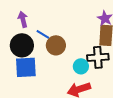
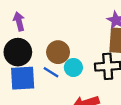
blue line: (43, 34) -> (51, 72), moved
cyan circle: (81, 66) -> (73, 67), moved

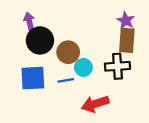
black circle: (18, 52) -> (40, 40), moved
blue line: (51, 72) -> (66, 80), moved, turned -42

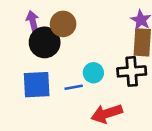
brown circle: (68, 52) -> (63, 24), moved

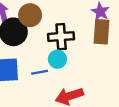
black cross: (132, 71) -> (61, 37), moved

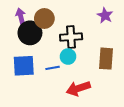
brown rectangle: (101, 32) -> (106, 59), moved

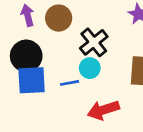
black circle: (30, 33) -> (26, 56), moved
black cross: (71, 37) -> (94, 42), turned -35

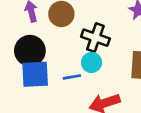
black cross: (94, 42) -> (95, 38), turned -32

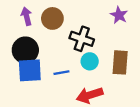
cyan circle: (91, 62) -> (90, 61), moved

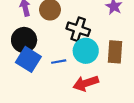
cyan circle: (90, 61) -> (86, 51), size x1.5
blue square: (30, 70) -> (28, 59), turned 35

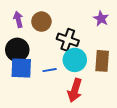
blue square: (28, 59) -> (21, 68), turned -30
red arrow: (86, 83) -> (75, 90), turned -55

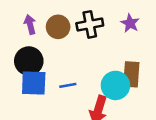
black cross: (68, 40) -> (90, 24), moved, turned -30
cyan circle: (75, 60) -> (115, 85), moved

